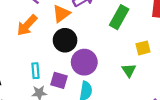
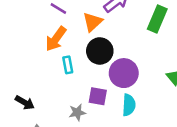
cyan rectangle: (35, 71) -> (68, 65), moved

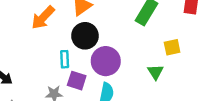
cyan rectangle: (68, 65) -> (65, 59), moved

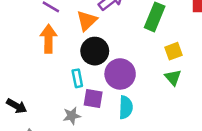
orange arrow: (43, 18) -> (48, 39), turned 145
yellow square: (172, 47) -> (174, 51), moved

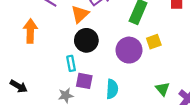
orange arrow: (48, 39) -> (30, 31), moved
purple circle: (120, 74) -> (129, 50), moved
green triangle: (173, 78) -> (163, 89), moved

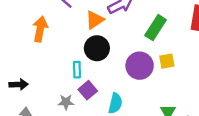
purple square: (84, 81) -> (88, 90), turned 30
black arrow: (19, 86) -> (19, 84), turned -42

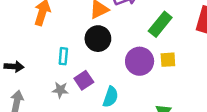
cyan rectangle: (77, 70) -> (63, 56), moved

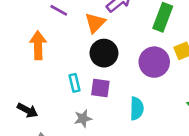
black arrow: (14, 67) -> (27, 110), turned 42
purple square: (84, 80) -> (100, 88), moved, turned -30

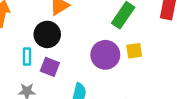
black circle: (104, 53) -> (47, 34), moved

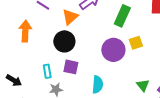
cyan rectangle: (27, 57) -> (47, 71), moved

